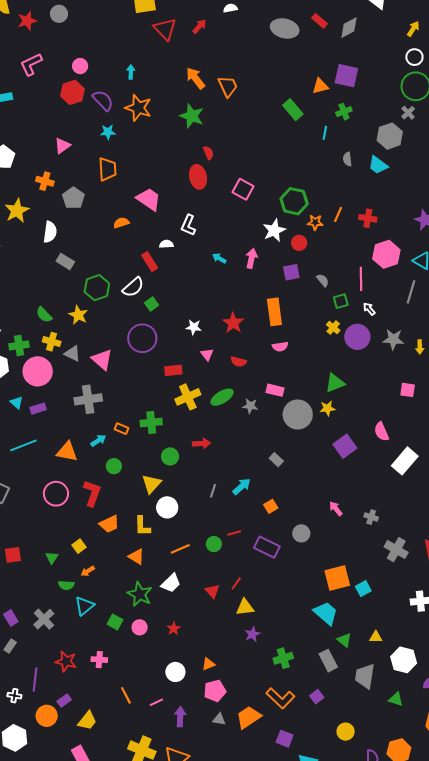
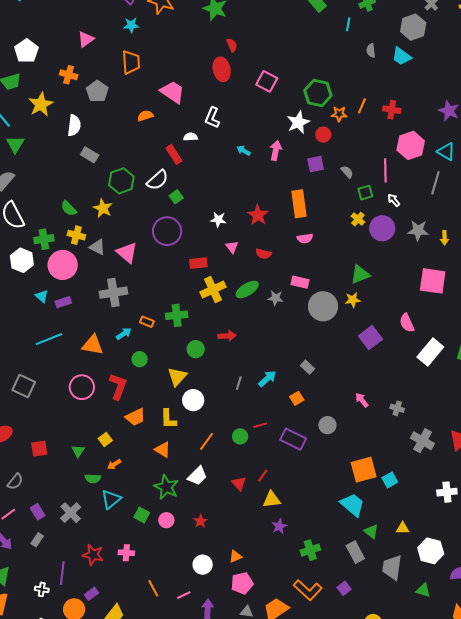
pink square: (408, 390) -> (433, 281), size x1.8
gray rectangle: (276, 460) -> (308, 367), moved
orange line: (180, 549) -> (207, 441), turned -30

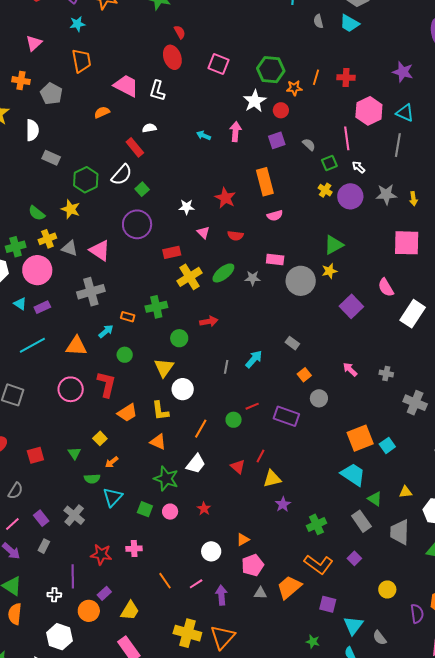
white L-shape: (212, 118) -> (157, 91), moved
yellow cross: (76, 235) -> (47, 239), turned -30
orange square: (297, 398) -> (304, 375), moved

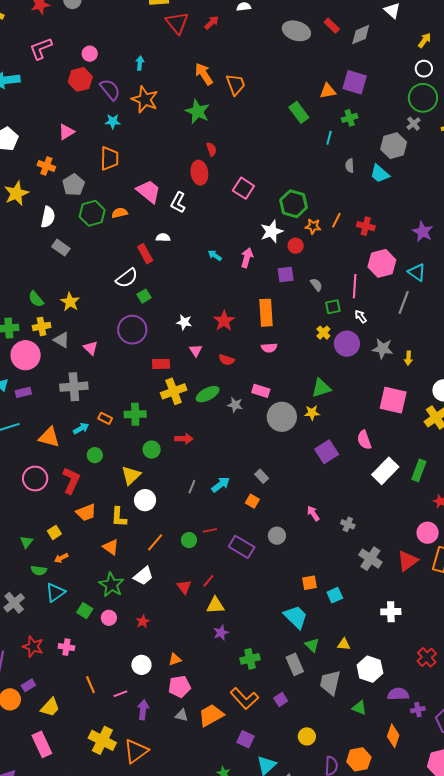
green hexagon: (86, 180) -> (92, 213), moved
pink triangle: (100, 250) -> (91, 348), size x0.7
orange square: (304, 375) -> (252, 501), moved, turned -32
orange square: (360, 438) -> (310, 583), size x0.6

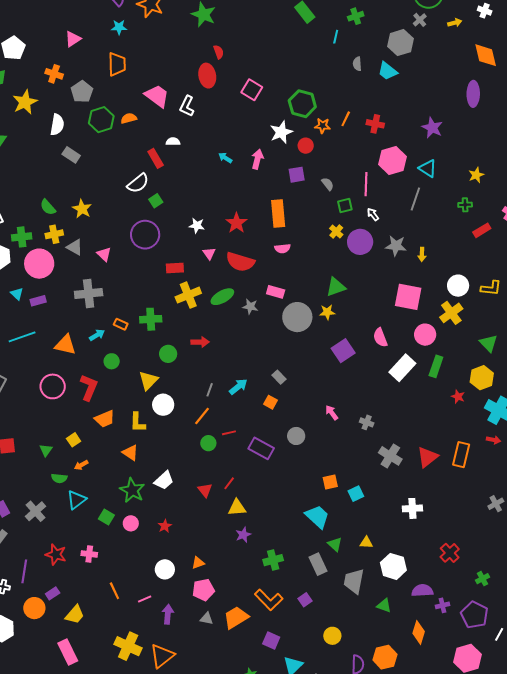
red semicircle: (227, 360) -> (240, 262), size x1.8
pink circle: (428, 533) -> (425, 335), moved
orange line: (155, 542) -> (202, 416), moved

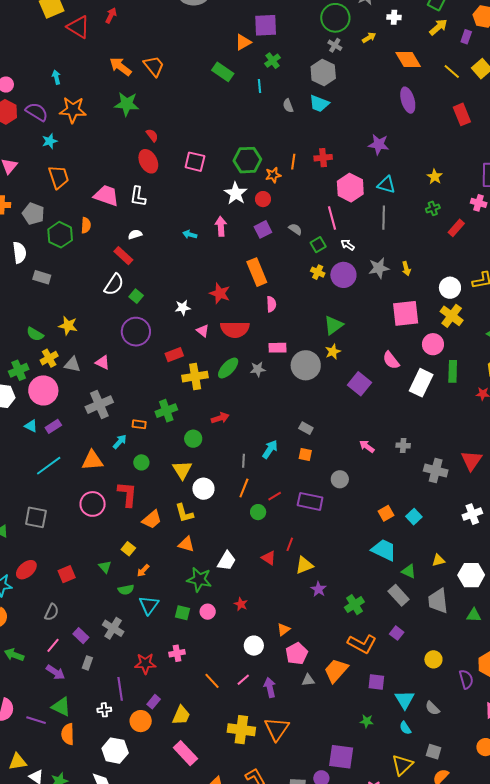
orange semicircle: (129, 118) -> (86, 225), turned 126
pink semicircle: (282, 248) -> (271, 304), turned -70
yellow cross: (188, 295) -> (195, 377), turned 30

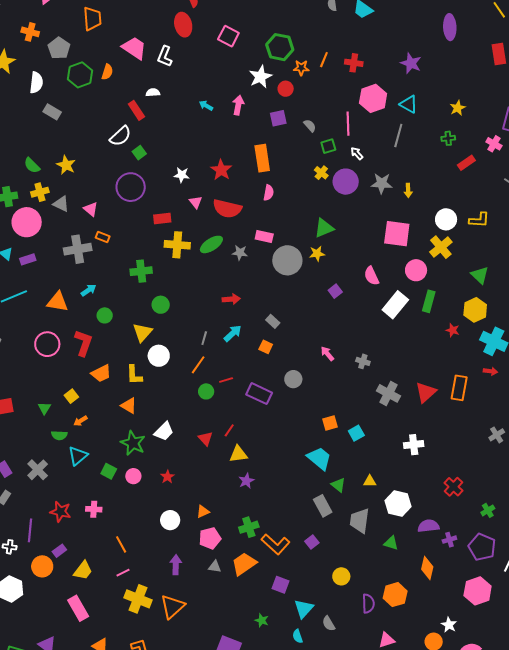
purple square: (359, 384) -> (335, 291), size x0.6
red arrow: (220, 418) -> (231, 299), moved
orange rectangle: (139, 424) -> (103, 237), moved
green cross: (354, 605) -> (249, 527), moved
pink line: (243, 680) -> (123, 573), moved

